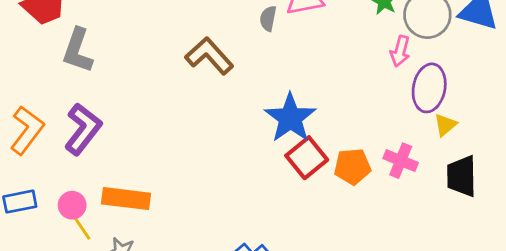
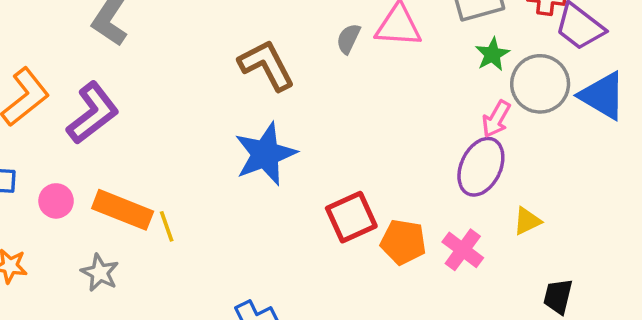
purple ellipse: (429, 88) -> (481, 167), moved
blue star: (290, 118) -> (265, 154), moved
black trapezoid: (462, 176) -> (558, 296), moved, size x0.7
yellow line: (82, 228) -> (167, 226), moved

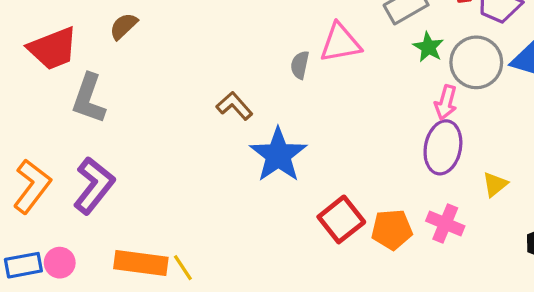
brown L-shape: (267, 65) -> (234, 106), size x0.7
blue star: (265, 154) -> (278, 155), moved
pink circle: (56, 201) -> (60, 263), moved

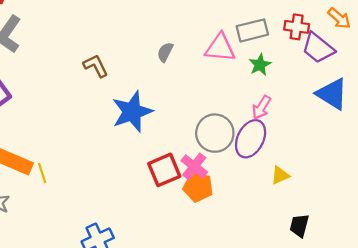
pink triangle: (340, 43) -> (220, 48), moved
gray circle: (476, 62) -> (215, 133), moved
brown L-shape: (234, 106) -> (96, 66), moved
pink cross: (445, 223) -> (194, 166), moved

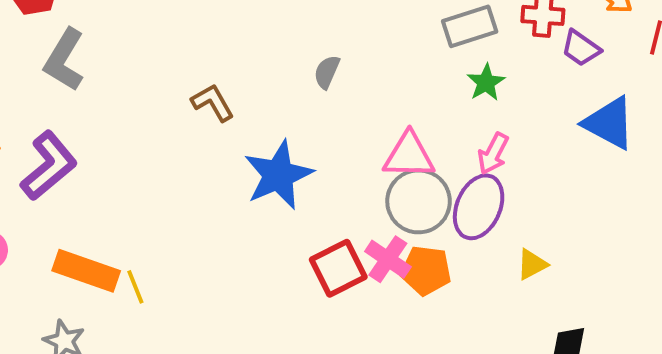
pink triangle: (220, 48) -> (409, 156), moved
purple trapezoid: (318, 48) -> (581, 48), size x0.7
orange pentagon: (198, 187) -> (426, 270), moved

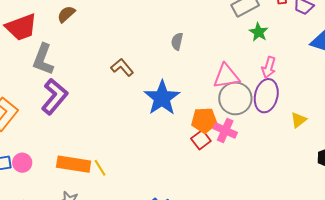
purple L-shape: (49, 166) -> (54, 97), moved
red square: (338, 268) -> (201, 140), size x0.7
orange pentagon: (426, 270) -> (204, 120), moved

